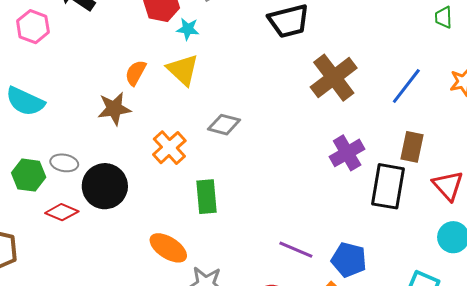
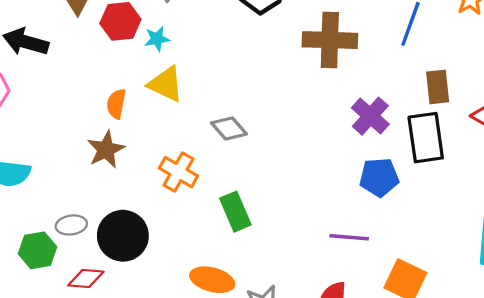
brown cross: (334, 78) -> (330, 40), turned -33
gray diamond: (224, 125) -> (229, 128), turned 52
blue pentagon: (349, 260) -> (379, 177), moved

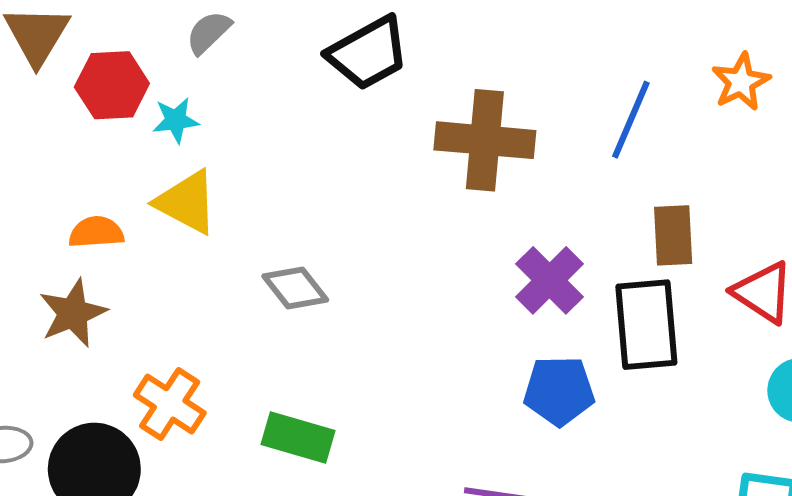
orange semicircle: (116, 104) -> (96, 232), turned 72
orange cross: (178, 172) -> (170, 404), moved
green rectangle: (235, 212) -> (298, 437), turned -54

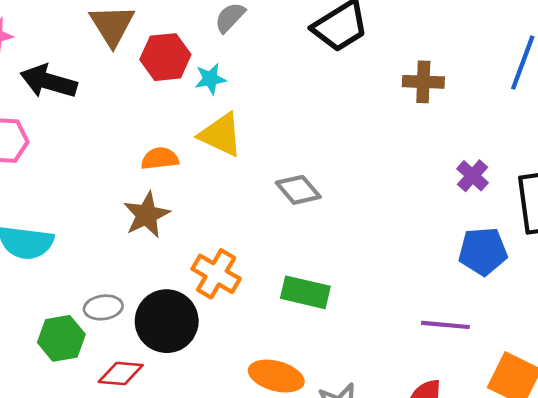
brown cross: (485, 140) -> (423, 82), size x0.6
purple cross: (550, 280) -> (473, 176), size x0.7

